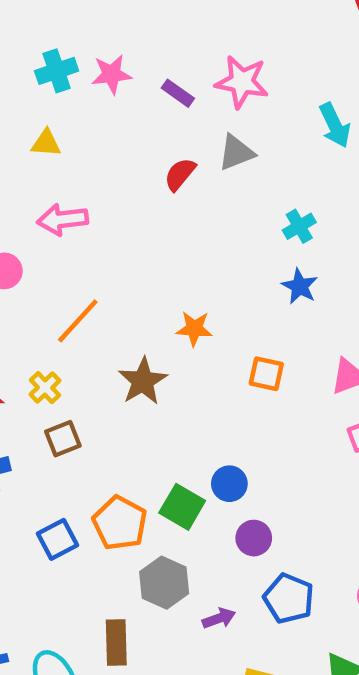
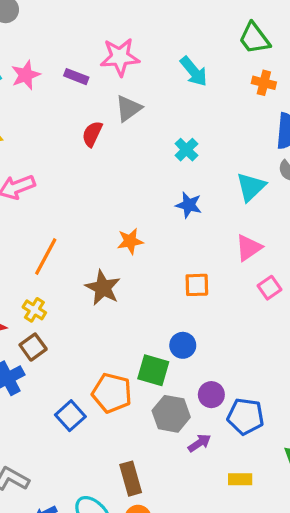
blue star: (300, 286) -> (189, 205), moved
orange square: (266, 374) -> (197, 285), moved
brown square: (63, 439) -> (33, 347), moved
purple circle: (254, 538) -> (211, 395), moved
gray hexagon: (164, 583) -> (171, 414), moved

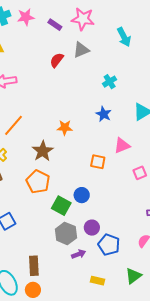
pink triangle: (249, 248) -> (122, 146), moved
orange pentagon: (112, 393) -> (38, 182), moved

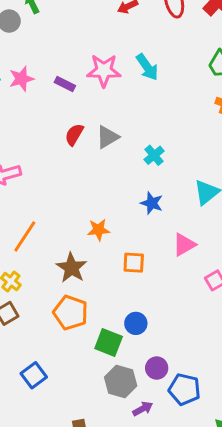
cyan arrow: (124, 37) -> (147, 67), moved
gray triangle: (81, 50) -> (108, 137), moved
orange square: (98, 162) -> (134, 263), moved

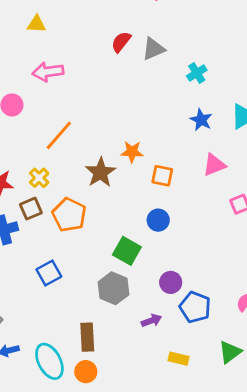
blue star: (152, 203) -> (201, 120), moved
orange star: (99, 230) -> (132, 152), moved
orange pentagon: (71, 313) -> (69, 215), moved
blue circle: (136, 323) -> (158, 220), moved
gray hexagon: (121, 381) -> (114, 288), moved

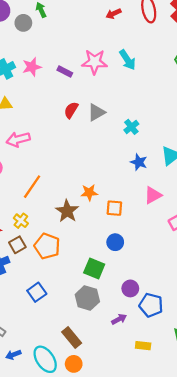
brown rectangle: (87, 337) -> (72, 338), turned -30

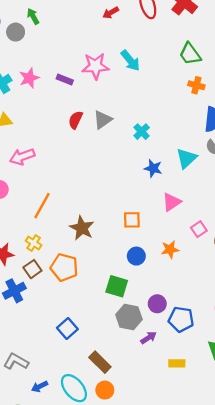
orange star: (89, 193) -> (170, 249), moved
blue square: (37, 292) -> (67, 329), moved
gray hexagon: (87, 298) -> (129, 317), moved

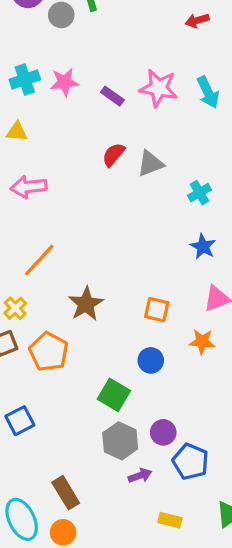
orange star: (170, 249) -> (202, 341), moved
blue square: (67, 329) -> (20, 421), moved

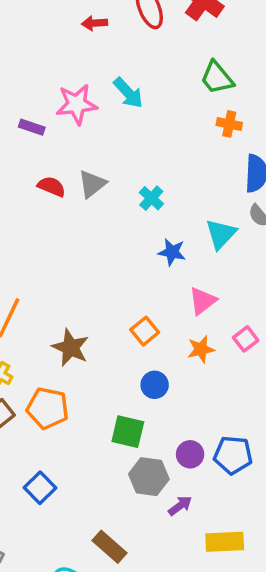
red arrow: (197, 21) -> (95, 23), turned 30
red semicircle: (113, 155) -> (52, 187), turned 90
orange square: (157, 310) -> (145, 331), turned -35
blue pentagon: (191, 462) -> (233, 455), moved
yellow rectangle: (170, 520) -> (225, 542), size x1.5

